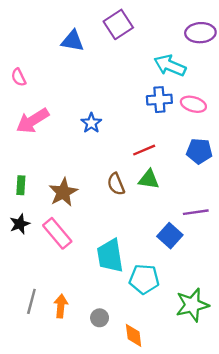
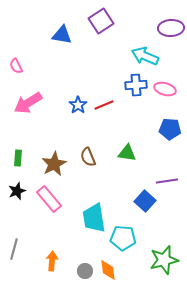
red line: (144, 150) -> (104, 105), moved
brown semicircle: (116, 184) -> (88, 157), moved
gray line: (31, 301) -> (14, 249), moved
orange diamond: (134, 335) -> (108, 270), moved

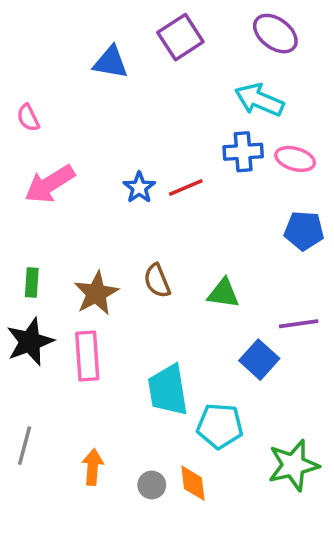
purple ellipse: (171, 28) -> (275, 34), moved, turned 40
green triangle: (127, 153) -> (223, 293), moved
black star: (17, 191) -> (30, 342), size x1.5
pink rectangle: (49, 199) -> (87, 356), turned 36

